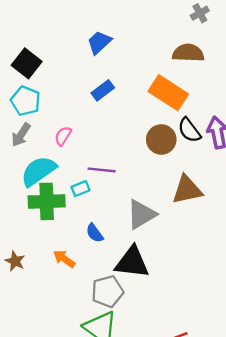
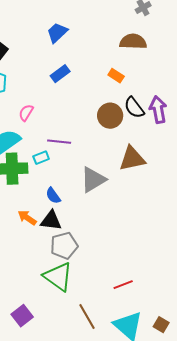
orange rectangle: (168, 93) -> (116, 76), size x0.5
black triangle: (132, 262) -> (51, 221), moved, size x0.7

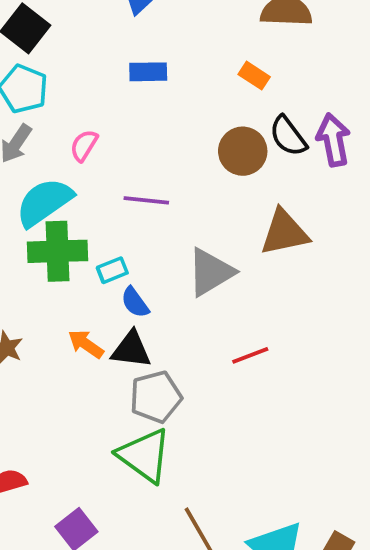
blue rectangle: (60, 74) -> (148, 72), turned 36
cyan rectangle: (41, 158) -> (112, 270), moved
red line: (123, 285) -> (250, 355), moved

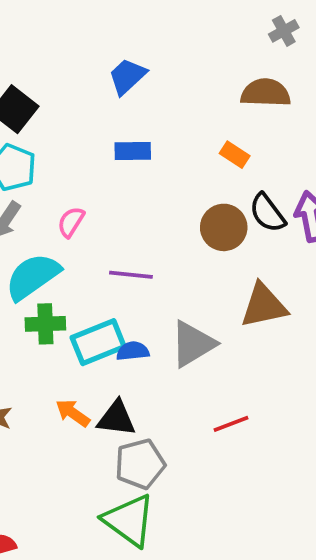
green cross: (57, 251) -> (45, 324), size x0.7
cyan rectangle: (112, 270) -> (98, 342), size x1.8
blue semicircle: (135, 302) -> (133, 351), moved, turned 120

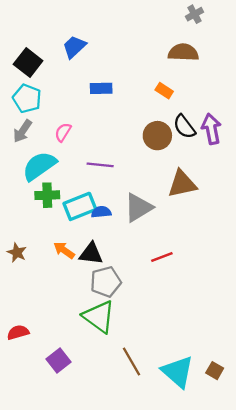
blue trapezoid: (127, 76) -> (74, 47), moved

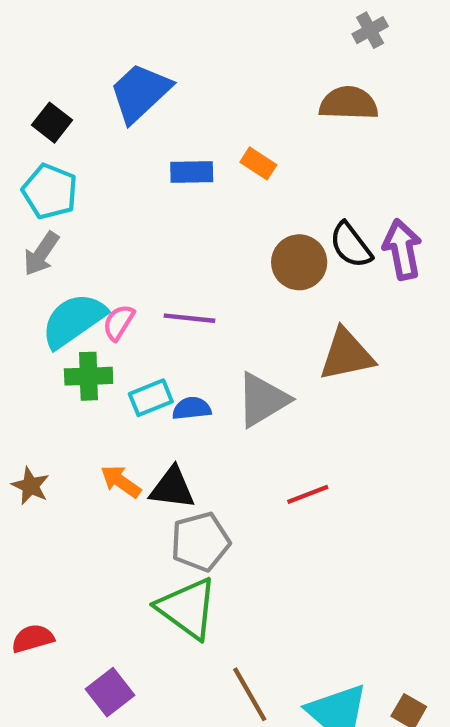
blue trapezoid: (74, 47) -> (140, 93), size x1.4
black square: (28, 63) -> (52, 123), size x0.7
orange rectangle: (164, 91) -> (258, 163), moved
pink semicircle: (63, 132) -> (119, 322), moved
cyan rectangle: (80, 206) -> (151, 398), size x0.7

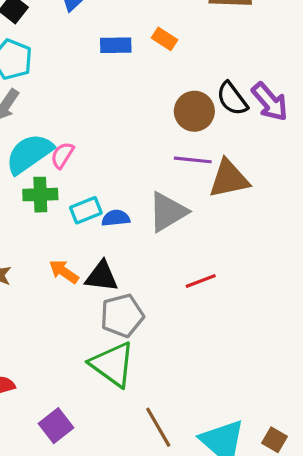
purple arrow: (402, 249) -> (270, 102), turned 150
purple line: (190, 318) -> (193, 160), moved

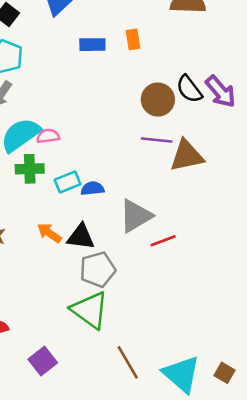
orange rectangle: (164, 39) -> (133, 39), turned 48
pink semicircle: (62, 155) -> (48, 136), turned 50
gray triangle: (168, 212) -> (136, 216), moved

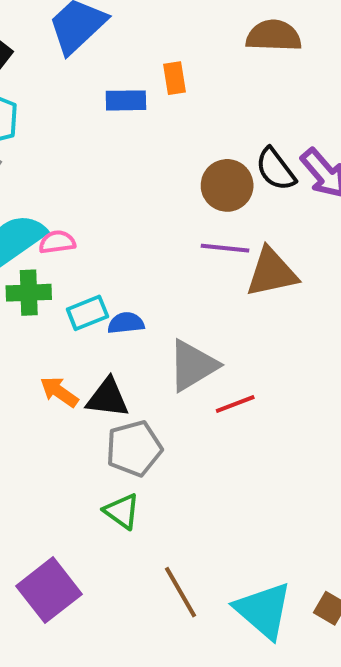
orange rectangle: (133, 39) -> (174, 78), moved
green triangle: (90, 310) -> (122, 511), size x0.6
purple square: (43, 361) -> (49, 590), size x1.4

